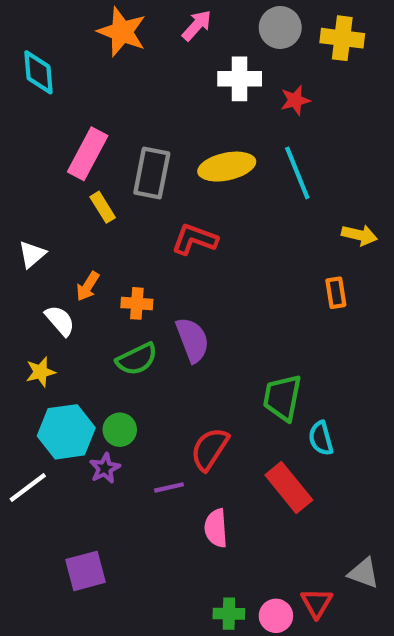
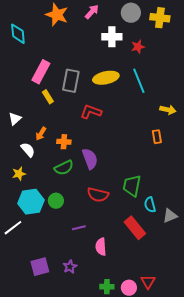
red semicircle: (210, 449) -> (98, 195), moved, turned -110
purple star: (105, 468) -> (70, 267), moved
gray triangle: (364, 573) -> (170, 216), moved, turned -42

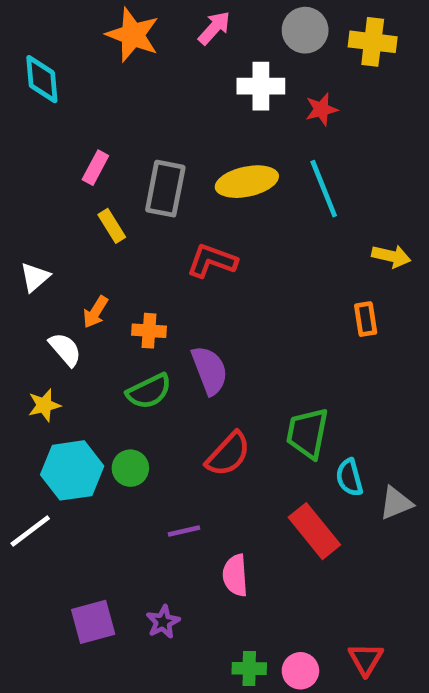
pink rectangle: (41, 72) -> (95, 168), size x0.6
red semicircle: (98, 195) -> (228, 454), turned -60
red triangle: (148, 282) -> (366, 659), moved

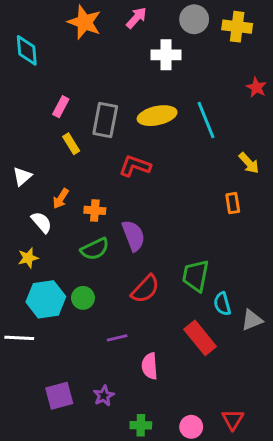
red star: (321, 109) -> (256, 87), moved, turned -30
yellow arrow: (391, 256) -> (249, 163), turned 35
white line: (30, 531) -> (19, 338), turned 40
green cross: (249, 668) -> (141, 425), moved

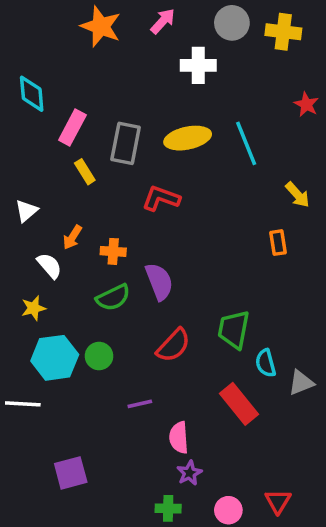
cyan diamond: (27, 50) -> (32, 94), moved
pink rectangle: (61, 107) -> (72, 127), size x1.4
purple star: (104, 396) -> (189, 473), moved

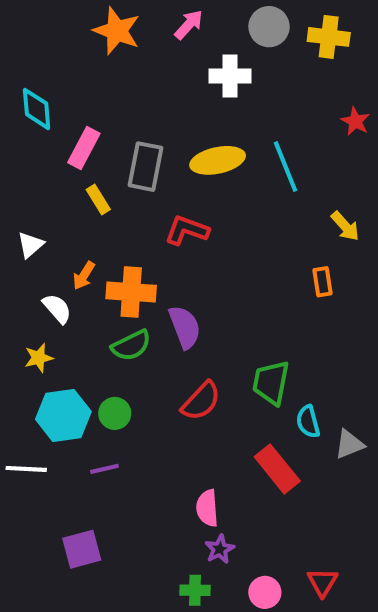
orange cross: (113, 251) -> (131, 292), size x1.6
purple line: (140, 404) -> (104, 469), moved

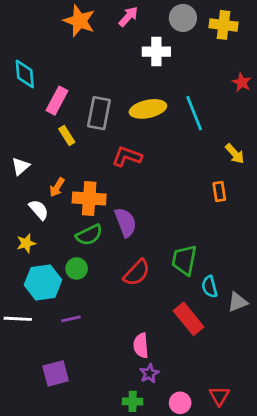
green circle: (115, 413) -> (77, 268), moved

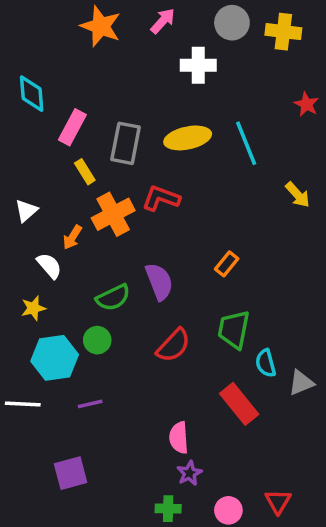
orange rectangle: (219, 191) -> (227, 264), moved, turned 48
orange cross: (89, 198) -> (113, 214), moved, turned -32

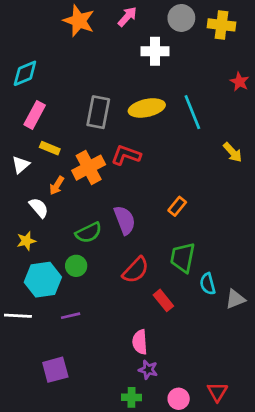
cyan diamond: (32, 94) -> (25, 73), turned 72
pink rectangle: (72, 127) -> (35, 115), moved
yellow rectangle: (85, 172) -> (50, 148), moved, turned -36
red rectangle: (239, 404) -> (163, 300), moved, size x0.7
purple star: (189, 473) -> (148, 370), turned -30

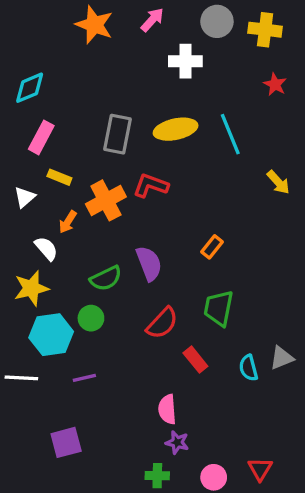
red star: (240, 82) -> (275, 84), moved
yellow star: (26, 241) -> (31, 288), size x1.5
cyan semicircle: (208, 284) -> (248, 368), moved

